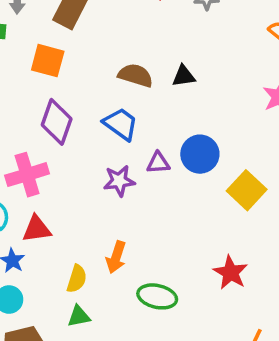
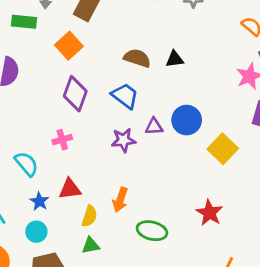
orange square: (48, 61) -> (69, 46), turned 32
pink cross: (27, 175) -> (62, 140), moved, size x0.6
red triangle: (37, 229) -> (70, 189), moved

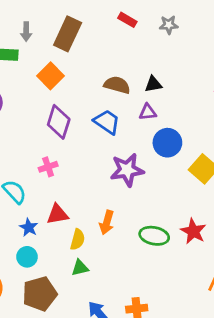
purple triangle: (154, 127) -> (148, 112), moved
purple star: (123, 140) -> (127, 170), moved, size x1.4
green ellipse: (152, 231) -> (154, 236), moved

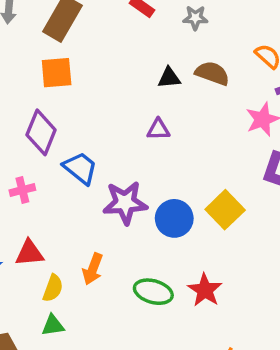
orange square: (51, 76) -> (57, 73), moved, turned 35
black triangle: (153, 84) -> (169, 78), moved
brown semicircle: (117, 85) -> (212, 73), moved
blue trapezoid: (107, 122) -> (80, 168), moved
blue circle: (167, 143) -> (174, 218), moved

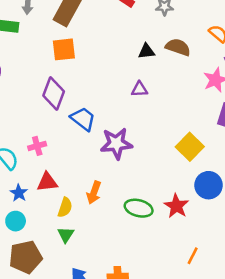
pink cross: (22, 190) -> (37, 146), moved
blue circle: (174, 218) -> (209, 185), moved
green triangle: (53, 325) -> (66, 235), turned -48

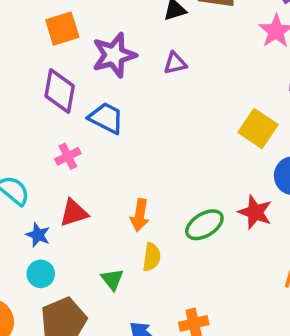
purple star: (116, 143) -> (114, 55), moved
pink cross: (37, 146) -> (68, 156), moved
yellow semicircle: (65, 207) -> (152, 257), moved
green ellipse: (139, 208) -> (204, 225), turned -36

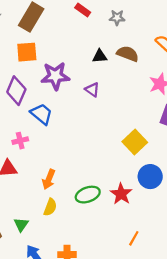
purple triangle: (175, 63) -> (92, 90), turned 35
pink cross: (68, 156) -> (20, 141), moved
green triangle: (112, 279) -> (21, 225), moved

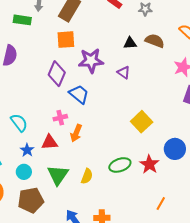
yellow square: (135, 142) -> (142, 122), moved
orange arrow: (49, 179) -> (76, 133), moved
green triangle: (21, 225) -> (58, 175), moved, size x1.6

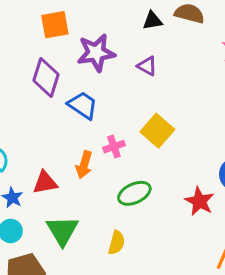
pink cross: (60, 118) -> (114, 147), moved
yellow square: (142, 122) -> (157, 131), moved
green ellipse: (120, 165) -> (134, 193), moved
yellow semicircle: (87, 176) -> (117, 243), moved

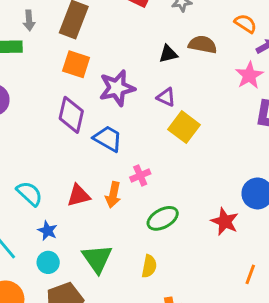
orange square: (55, 25) -> (76, 64), turned 32
yellow square: (157, 131) -> (184, 127), moved
red triangle: (45, 183) -> (79, 195), moved

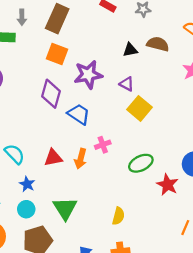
green ellipse: (163, 218) -> (141, 163), moved
yellow semicircle: (149, 266) -> (118, 216), moved

